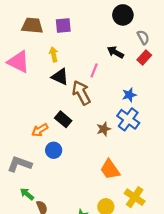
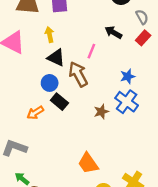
blue circle: (54, 150) -> (50, 83), moved
orange trapezoid: (110, 169) -> (88, 163), moved

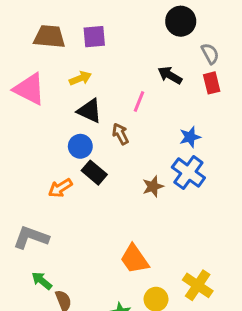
yellow arrow: (50, 35) -> (80, 78), turned 80
red rectangle: (143, 38) -> (212, 83), turned -56
brown arrow: (78, 74) -> (120, 134), size x0.6

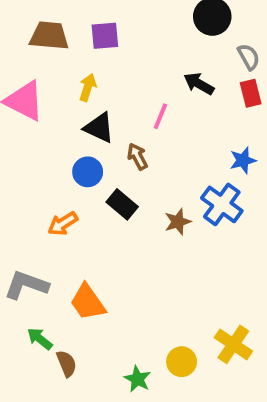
yellow arrow: (80, 78) -> (88, 87), turned -50
blue star: (190, 137) -> (243, 160), moved
black rectangle: (94, 173) -> (122, 204), moved
orange trapezoid: (134, 259) -> (88, 302), moved

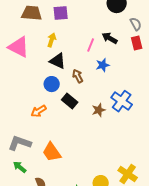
pink line: (160, 116) -> (91, 45), moved
blue star: (243, 160) -> (103, 65), moved
green arrow: (40, 339) -> (20, 167), moved

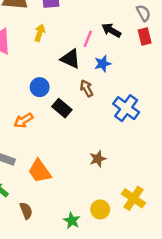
black triangle: (58, 61) -> (71, 59), moved
brown arrow: (78, 76) -> (87, 88), moved
brown star: (99, 110) -> (98, 159), moved

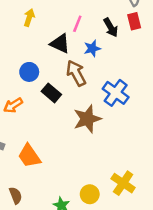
black arrow: (111, 30) -> (111, 27), moved, turned -150
brown arrow: (87, 88) -> (76, 73), size x1.5
brown star: (98, 159) -> (87, 119), moved, size x1.6

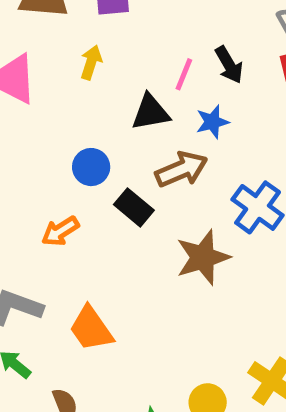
black arrow: (111, 27) -> (229, 65), moved
black triangle: (60, 44) -> (151, 112), turned -35
brown arrow: (76, 73) -> (181, 169), turned 95

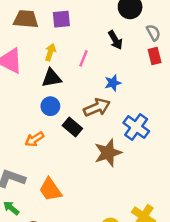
black arrow: (229, 65) -> (115, 40), moved
pink line: (184, 74) -> (83, 58), moved
black triangle: (151, 112) -> (52, 78), moved

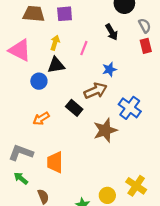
blue circle: (50, 106) -> (39, 81), moved
orange trapezoid: (50, 190) -> (55, 162), turned 35

